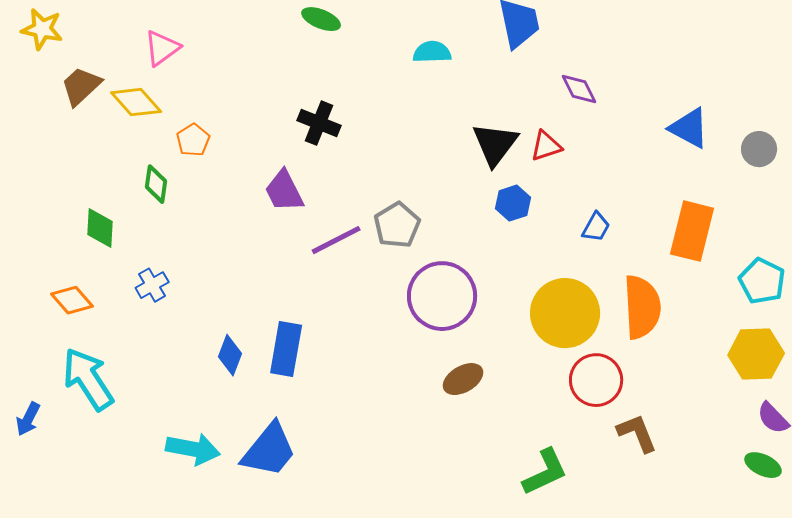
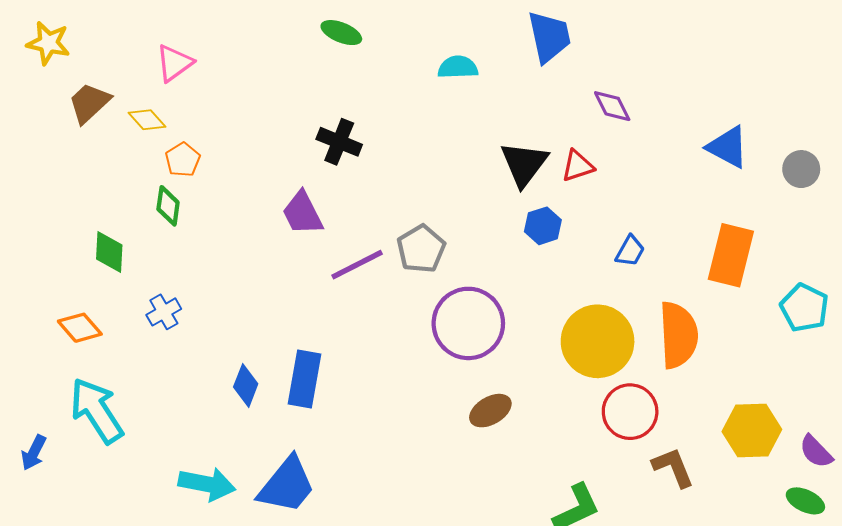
yellow diamond: (136, 102) -> (147, 120), size x0.7
orange pentagon: (193, 140) -> (183, 160), moved
yellow hexagon: (756, 354) -> (752, 431), moved

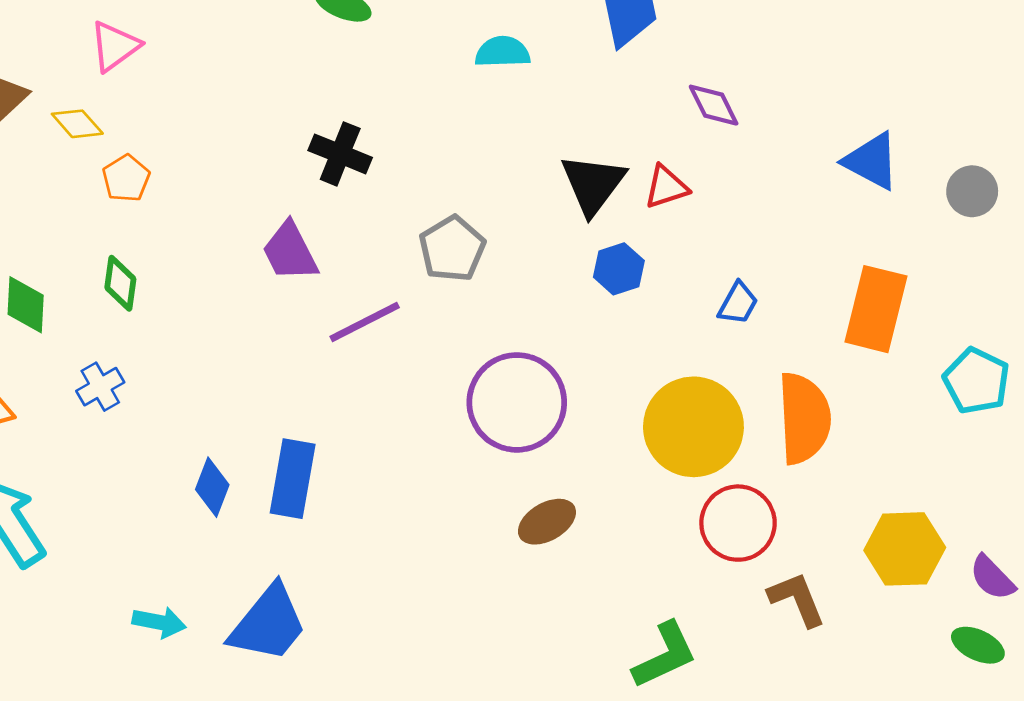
green diamond: (168, 206) -> (120, 283), moved
gray pentagon: (421, 249) -> (452, 249), moved
cyan arrow: (207, 484) -> (159, 622), size x0.7

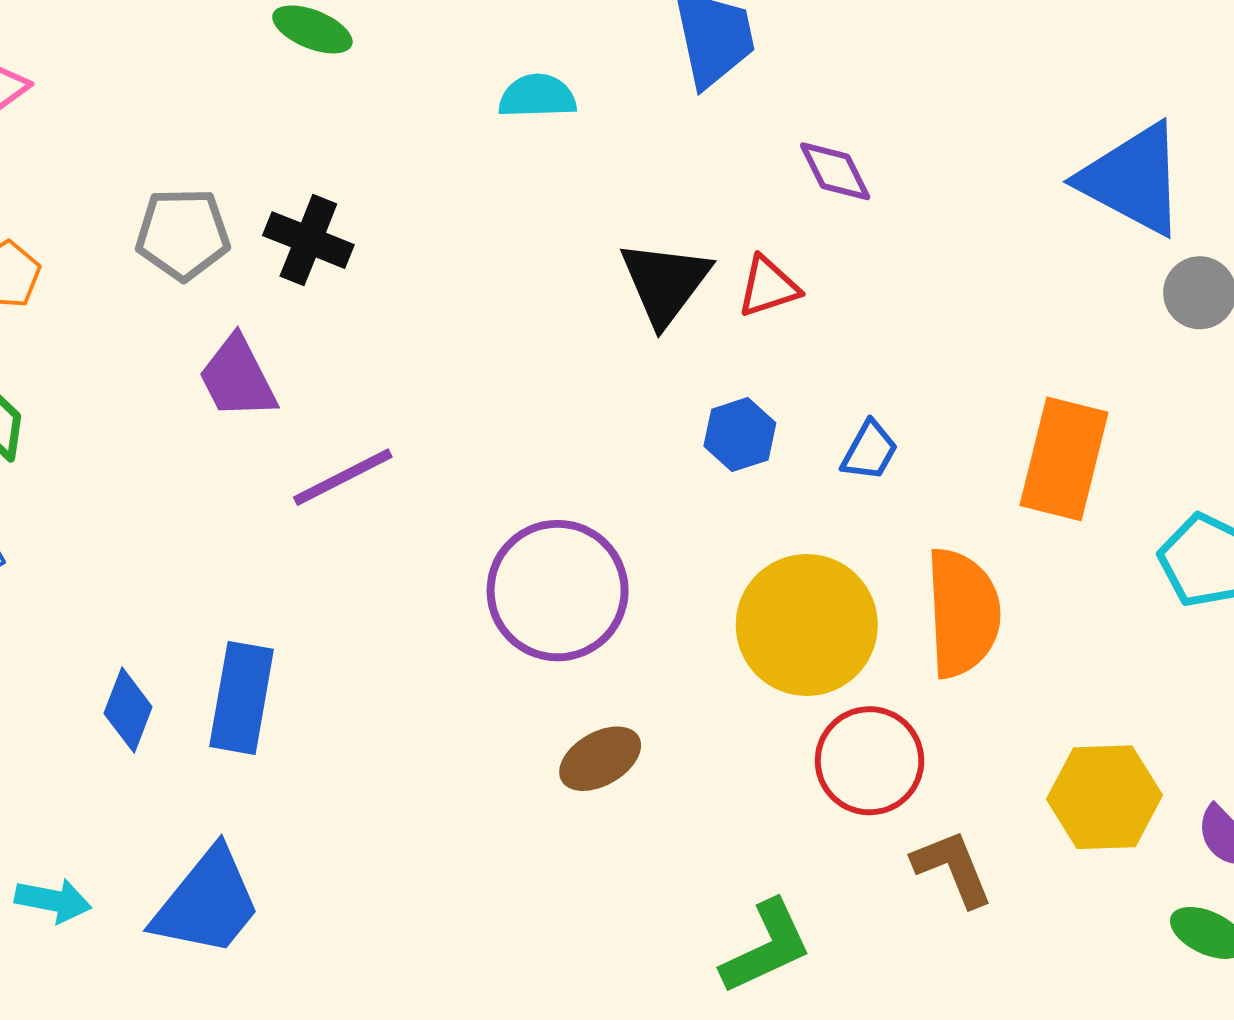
blue triangle: (872, 161) -> (1133, 179), moved, size x1.4
gray pentagon: (452, 249) -> (183, 234), moved, turned 30
blue hexagon: (619, 269) -> (740, 435), moved

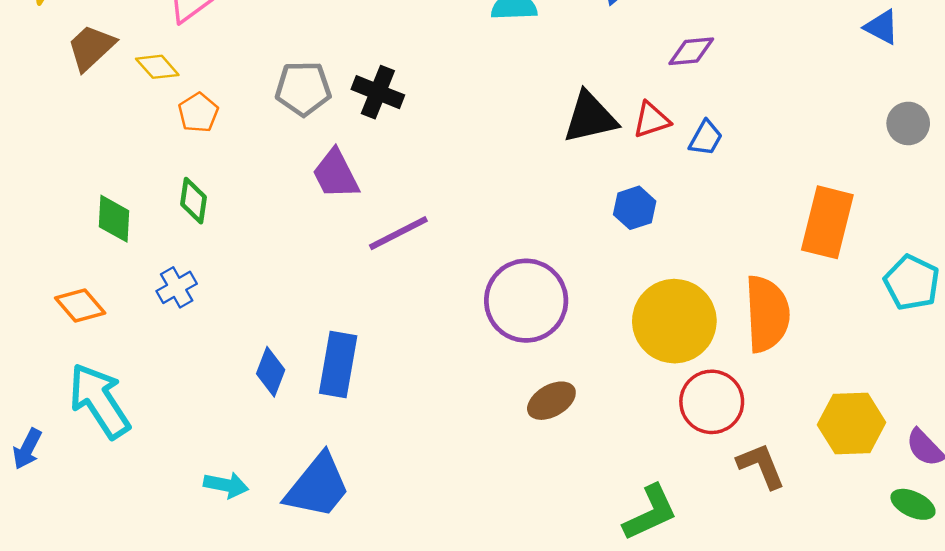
purple diamond: (835, 171) -> (691, 51), turned -69
blue triangle: (1133, 179) -> (882, 27), moved, size x0.5
black triangle: (665, 283) -> (590, 117), turned 40
blue trapezoid: (870, 451) -> (706, 138), moved

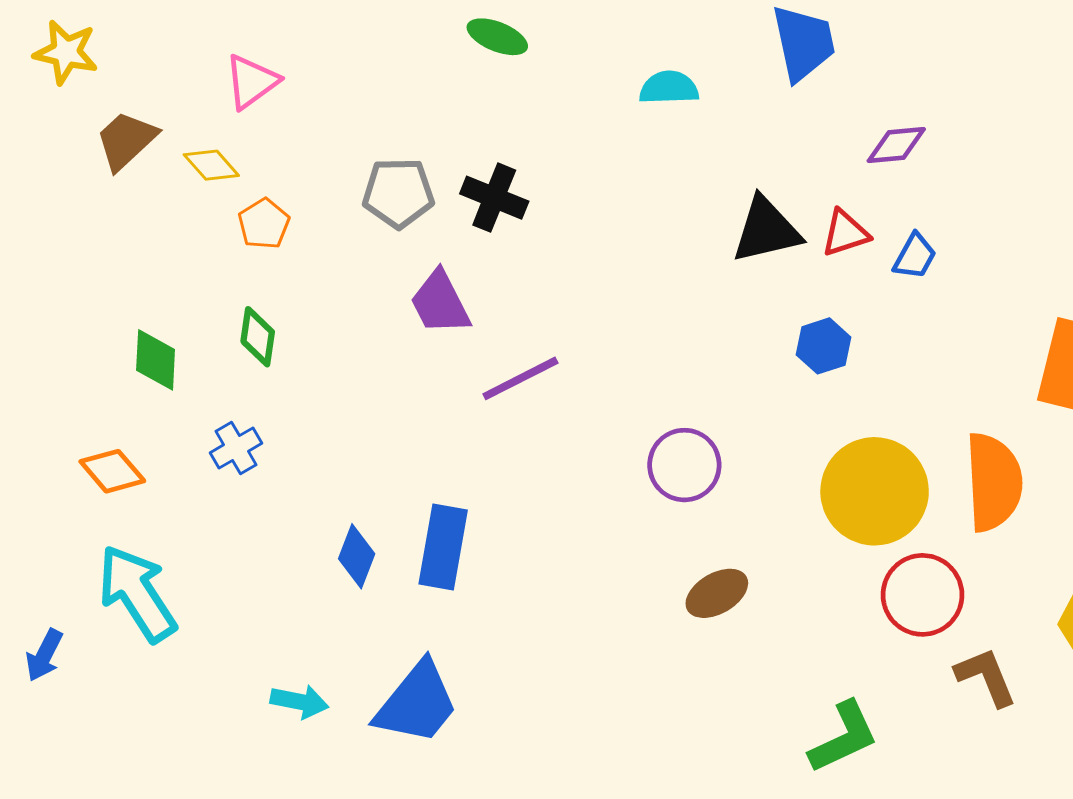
purple circle: (526, 301) -> (684, 465), size x0.7

